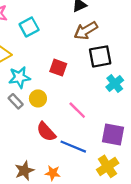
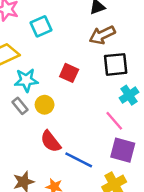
pink line: (77, 110) -> (114, 121), moved

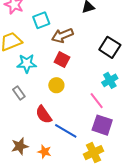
brown arrow: (102, 35) -> (62, 36), moved
black square: (116, 64) -> (110, 47), moved, turned 35
yellow circle: (45, 105) -> (56, 85), moved
gray rectangle: (20, 106) -> (19, 93), moved

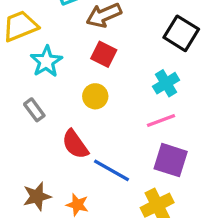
cyan star: (27, 63) -> (46, 61), turned -30
cyan cross: (110, 80) -> (166, 83), moved
pink line: (97, 101) -> (161, 120), turned -72

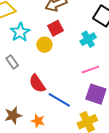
red square: (104, 54) -> (56, 28), turned 35
cyan cross: (166, 83) -> (88, 39), moved
yellow circle: (95, 96) -> (44, 45), moved

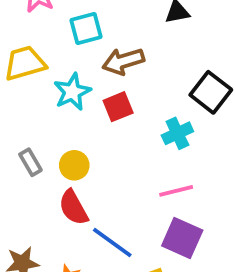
cyan star: (20, 32) -> (72, 92), moved
yellow circle: (44, 45) -> (74, 165), moved

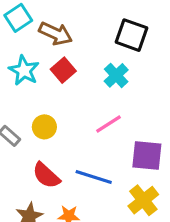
brown arrow: (123, 61) -> (56, 34), turned -120
pink line: (176, 191) -> (109, 124), moved
red semicircle: (73, 208) -> (46, 175), moved

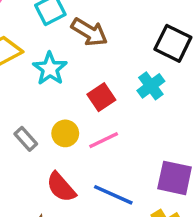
red square: (63, 70) -> (101, 97), moved
pink line: (109, 124) -> (104, 140), moved

